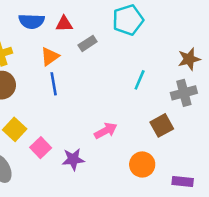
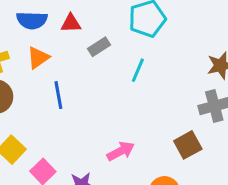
orange triangle: (50, 56) -> (38, 58), moved
cyan line: (140, 80) -> (138, 70), moved

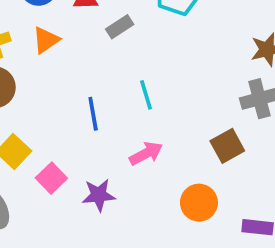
cyan line: (138, 70) -> (146, 95), moved, turned -40
blue line: (58, 95) -> (93, 114), moved

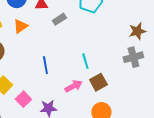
cyan line: (146, 95) -> (85, 61), moved
brown square: (227, 146) -> (98, 82), moved

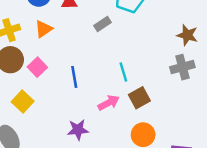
gray rectangle: (59, 19) -> (103, 24), moved
brown star: (137, 31) -> (187, 35), turned 30
pink square: (23, 99) -> (37, 67), moved

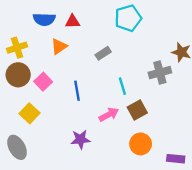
gray rectangle: (103, 24) -> (103, 53), moved
orange triangle: (43, 29) -> (59, 46), moved
gray cross: (182, 67) -> (160, 73), moved

